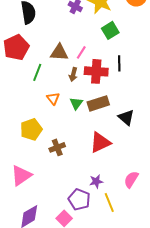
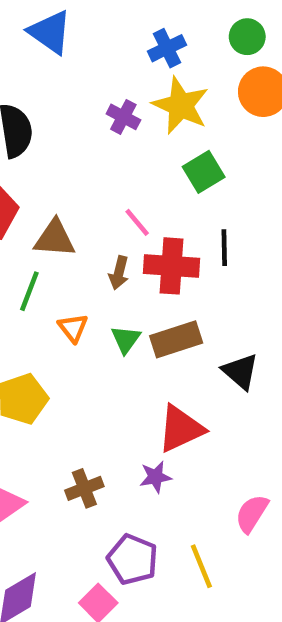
brown triangle: (59, 52) -> (55, 238), moved
pink line: (81, 52) -> (137, 222), turned -72
green line: (37, 72) -> (29, 291), moved
brown cross: (57, 147) -> (84, 488), moved
purple star: (96, 181) -> (155, 477), moved

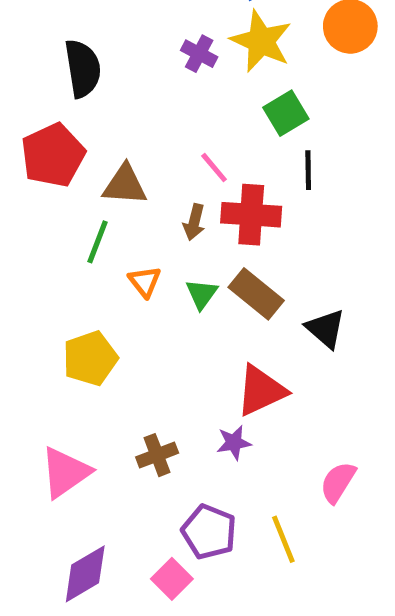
black line: (224, 248) -> (308, 170), moved
brown rectangle: (176, 339) -> (256, 294), turned 57

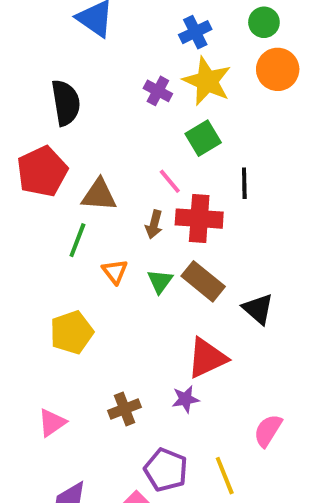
green square: (286, 113) -> (203, 138), moved
pink triangle: (65, 472) -> (52, 423), size x0.7

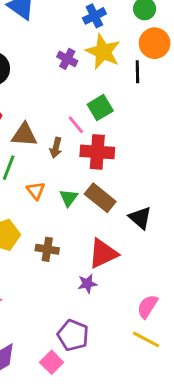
green square: (203, 138) -> (100, 108), moved
black line: (244, 183) -> (137, 72), moved
brown arrow: (154, 224) -> (56, 148), moved
brown cross: (125, 409) -> (47, 249), moved, turned 30
yellow line: (225, 476) -> (146, 339), moved, turned -40

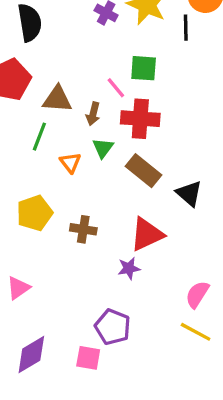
green square: (100, 108) -> (144, 68), turned 35
green triangle: (69, 198) -> (103, 148), moved
pink square: (52, 362) -> (88, 358), turned -35

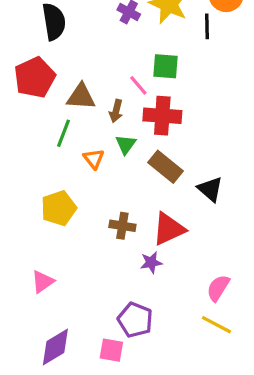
brown cross: (83, 229) -> (122, 226), moved

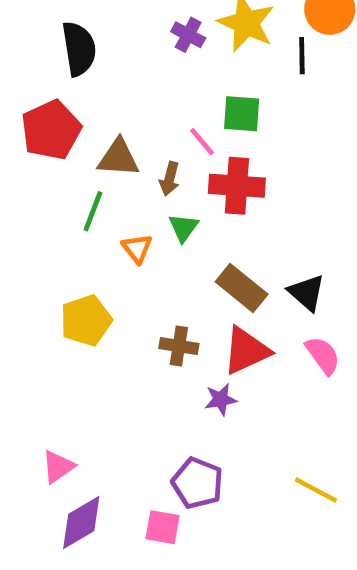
brown rectangle: (166, 167) -> (242, 288), moved
pink triangle: (43, 282) -> (58, 467), moved
pink semicircle: (218, 288) -> (323, 355), moved, turned 112

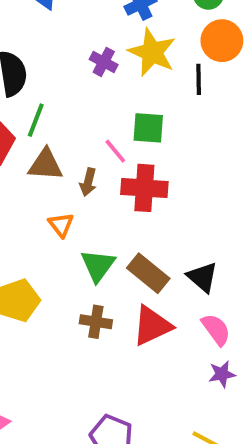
green line: (93, 211) -> (36, 120), moved
green triangle: (183, 228) -> (98, 266), moved, size x1.4
orange triangle: (137, 248) -> (61, 225), moved
purple star: (221, 399) -> (222, 374), moved

